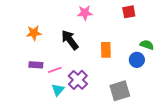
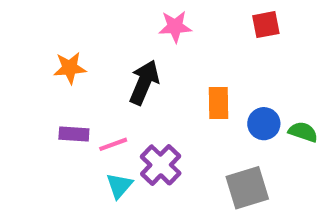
black arrow: (70, 40) -> (144, 82), turned 60
green semicircle: (147, 45) -> (303, 132), moved
blue circle: (137, 60) -> (264, 124), moved

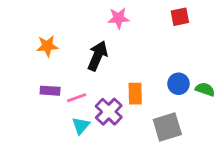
orange rectangle: (218, 103) -> (135, 94), moved

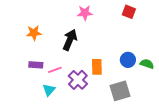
red square: (180, 17) -> (129, 12), turned 32
cyan triangle: (81, 126) -> (49, 90), moved

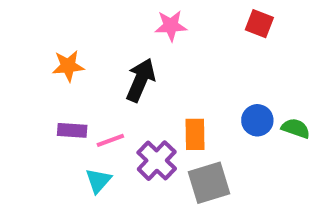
gray square: (120, 91) -> (209, 183), moved

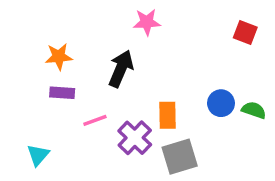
red square: (259, 24) -> (245, 32), moved
purple rectangle: (72, 130) -> (62, 93), moved
cyan triangle: (98, 181) -> (38, 155), moved

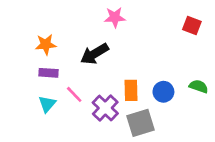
black arrow: (121, 69) -> (94, 54), turned -144
blue circle: (221, 103) -> (163, 92), moved
pink line: (95, 120) -> (74, 94), turned 66
cyan triangle: (38, 155) -> (47, 104), moved

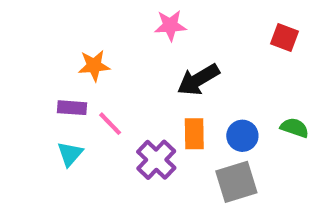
orange star: (46, 44) -> (94, 66), moved
black arrow: (94, 54) -> (198, 80), moved
pink line: (74, 94) -> (110, 124), moved
gray square: (140, 123) -> (236, 182), moved

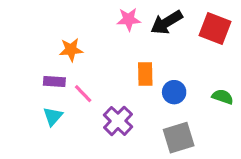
red square: (285, 38) -> (215, 28), size x1.5
black arrow: (198, 80) -> (167, 22), moved
orange rectangle: (194, 134) -> (145, 74), moved
blue circle: (242, 136) -> (174, 92), moved

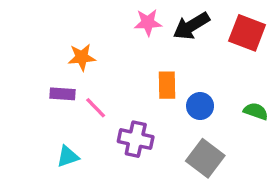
cyan triangle: (53, 116) -> (68, 156), moved, turned 30
purple cross: (118, 121) -> (136, 139), turned -32
gray square: (179, 138) -> (205, 158), turned -36

